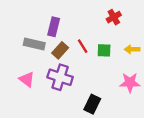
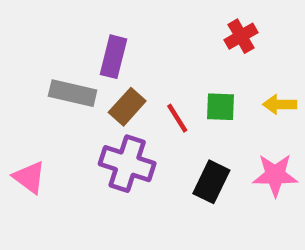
red line: (83, 46) -> (177, 118), moved
pink triangle: (27, 79) -> (29, 177), moved
black rectangle: (92, 104) -> (211, 182), moved

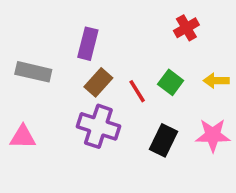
gray rectangle: (73, 93) -> (33, 72), moved
green square: (221, 107) -> (171, 82), turned 35
pink triangle: (29, 177) -> (23, 137), turned -36

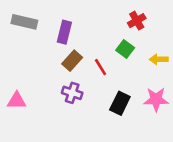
gray rectangle: (33, 72) -> (24, 22), moved
green square: (171, 82) -> (125, 49), moved
purple cross: (98, 126) -> (72, 93), size x0.7

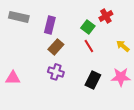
green square: (125, 49) -> (88, 27), moved
yellow arrow: (159, 59) -> (123, 46), turned 40
red line: (101, 67) -> (89, 46), moved

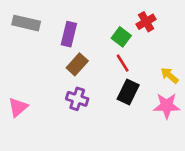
yellow arrow: (123, 46) -> (169, 75), moved
pink triangle: (13, 78) -> (18, 107), turned -42
black rectangle: (93, 80) -> (128, 92), moved

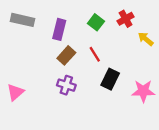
green square: (121, 37) -> (96, 22), moved
red line: (123, 63) -> (95, 54), moved
yellow arrow: (169, 75) -> (146, 39), moved

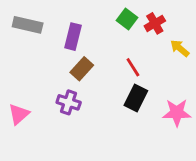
green square: (96, 22) -> (127, 19), moved
red line: (95, 54) -> (133, 67), moved
purple cross: (66, 85) -> (69, 102), moved

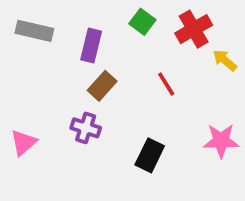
green square: (127, 19) -> (142, 22), moved
red cross: (155, 23) -> (194, 29), size x1.4
black rectangle: (136, 98) -> (150, 155), moved

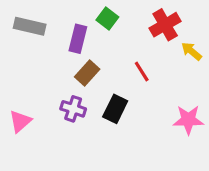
green square: (142, 22) -> (107, 19), moved
black rectangle: (150, 155) -> (115, 109), moved

